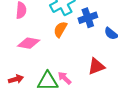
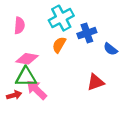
pink arrow: (65, 78) -> (37, 90), moved, size x1.5
green triangle: (48, 81) -> (26, 77), moved

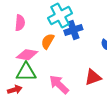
blue cross: (87, 33) -> (73, 30), moved
orange semicircle: (59, 45) -> (48, 41), moved
pink arrow: (37, 90) -> (59, 84), moved

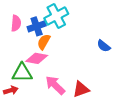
blue cross: (73, 30) -> (37, 26), moved
pink diamond: (27, 55) -> (37, 58), moved
red triangle: (93, 77) -> (81, 89), moved

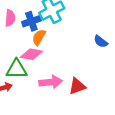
pink arrow: (55, 85) -> (51, 82), turned 130

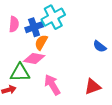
pink arrow: (51, 82) -> (52, 85), turned -115
red triangle: (77, 86) -> (93, 87), moved

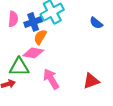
blue semicircle: (100, 46) -> (96, 23), moved

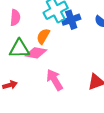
blue cross: (33, 22) -> (71, 20), moved
green triangle: (19, 67) -> (19, 49), moved

